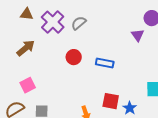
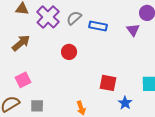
blue rectangle: (105, 63) -> (98, 26), moved
red square: (111, 101) -> (108, 83), moved

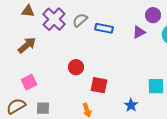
purple triangle: (133, 30) -> (139, 32), turned 40
red circle: (69, 52) -> (76, 67), moved
red square: (108, 83) -> (99, 85), moved

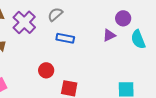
gray semicircle: (80, 20) -> (55, 14), moved
blue rectangle: (104, 28) -> (65, 38), moved

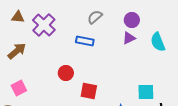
gray semicircle: (55, 14) -> (95, 17), moved
purple circle: (123, 18) -> (132, 20), moved

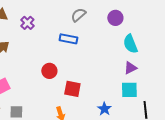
purple cross: (44, 25) -> (27, 23), size x0.6
purple triangle: (129, 38) -> (130, 68), moved
cyan semicircle: (158, 42) -> (130, 44), moved

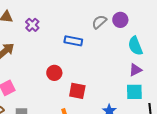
gray semicircle: (78, 15) -> (99, 22), moved

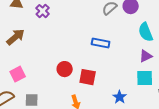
blue rectangle: (73, 41) -> (101, 43), moved
red circle: (54, 73) -> (65, 69), moved

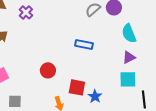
red square: (88, 77) -> (77, 87), moved
blue star: (120, 97) -> (95, 96), moved

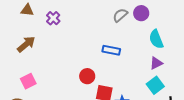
red circle: (48, 70) -> (87, 76), moved
cyan square: (128, 79) -> (155, 85), turned -36

